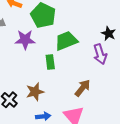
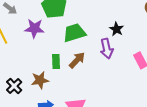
green rectangle: (50, 62) -> (56, 61), moved
brown arrow: (83, 88) -> (77, 60), moved

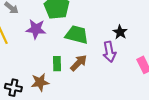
green trapezoid: (74, 33) -> (77, 35), turned 30
black cross: (14, 86) -> (13, 88), turned -35

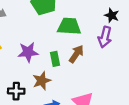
purple star: (36, 29) -> (28, 52), moved
purple arrow: (109, 52) -> (105, 37), turned 36

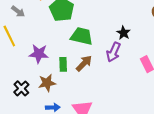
black cross: (16, 91) -> (21, 88), turned 35

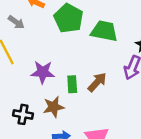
green trapezoid: (82, 36) -> (104, 31), moved
black cross: (21, 88) -> (23, 114), turned -35

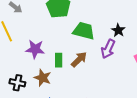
green trapezoid: (104, 31) -> (84, 31), moved
brown star: (54, 107) -> (43, 78), turned 30

